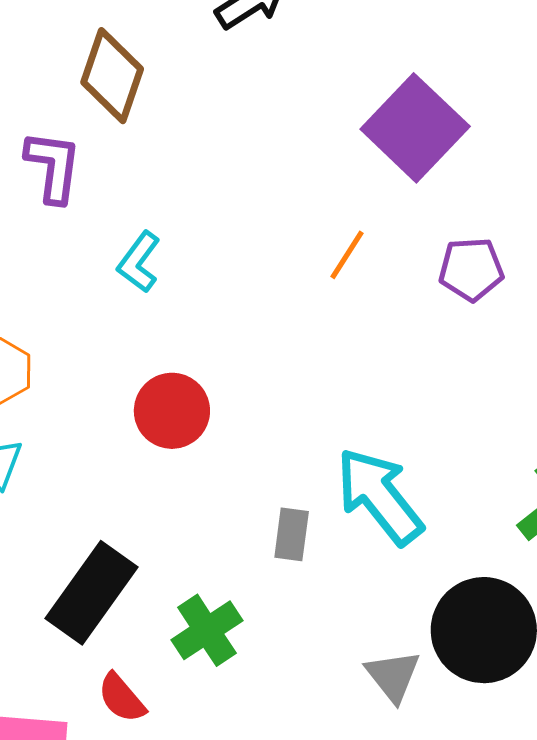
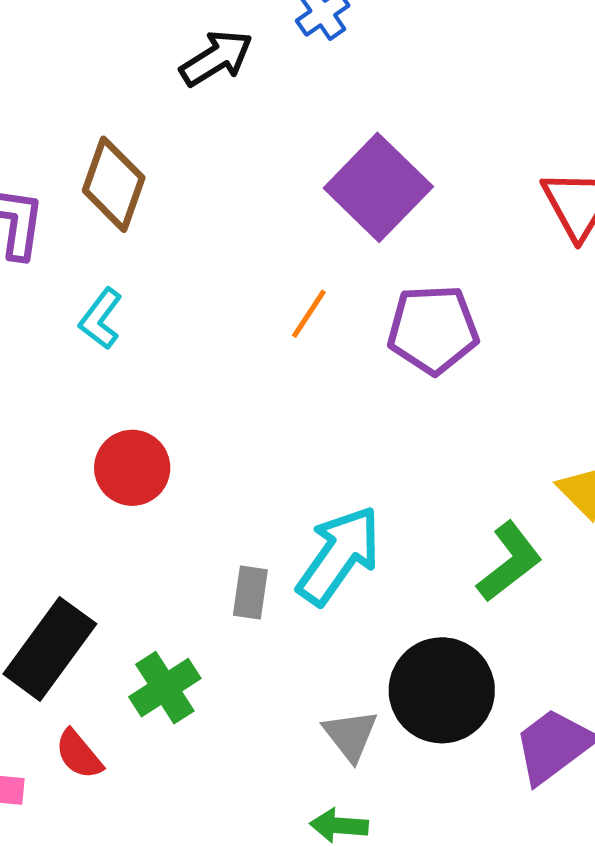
brown diamond: (112, 76) -> (114, 184), moved
purple pentagon: (471, 269) -> (433, 329), size x1.4
cyan arrow: (379, 496) -> (339, 555), turned 73

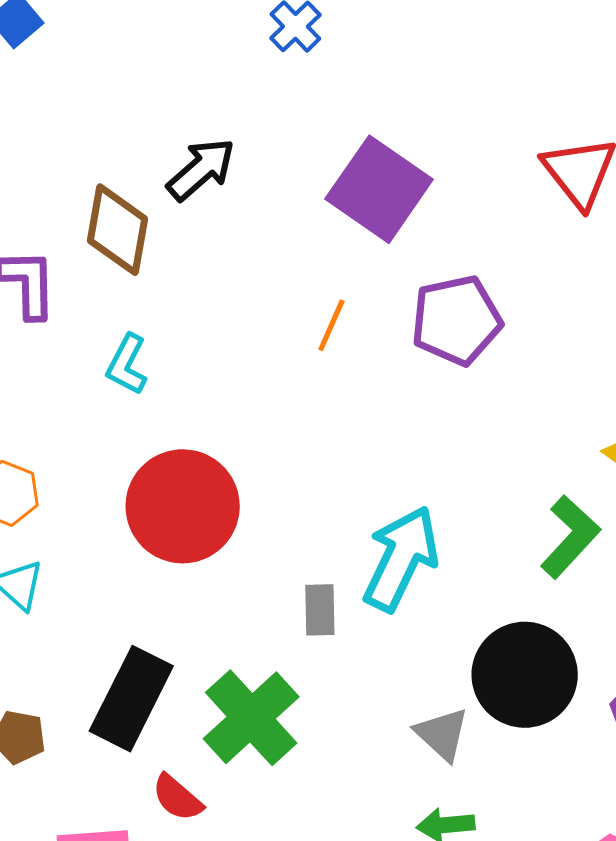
black arrow: (216, 58) -> (201, 169), moved
red circle: (132, 468) -> (183, 506), size x1.5
green cross: (165, 688) -> (251, 718), size x1.4

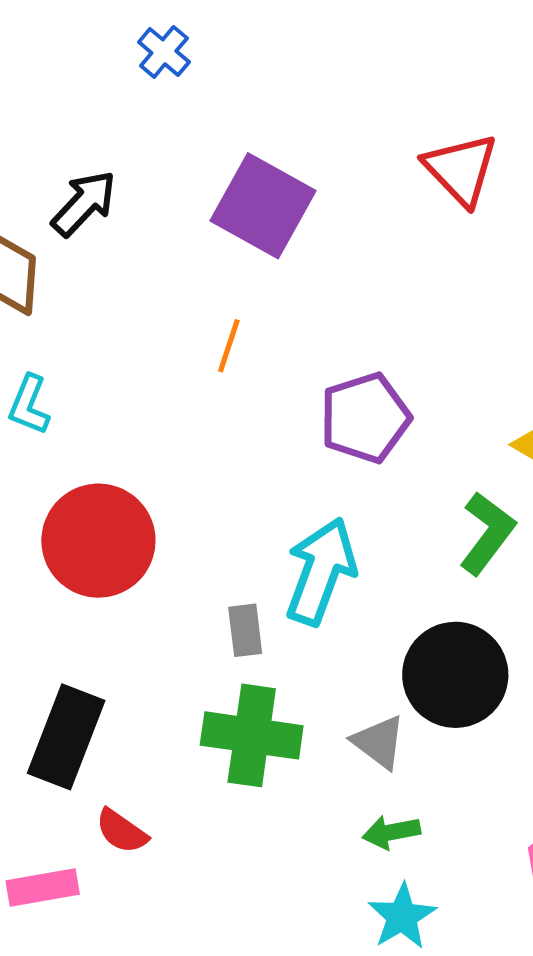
purple pentagon: (456, 320) -> (365, 418), moved
green cross: (251, 718) -> (252, 735), moved, turned -34

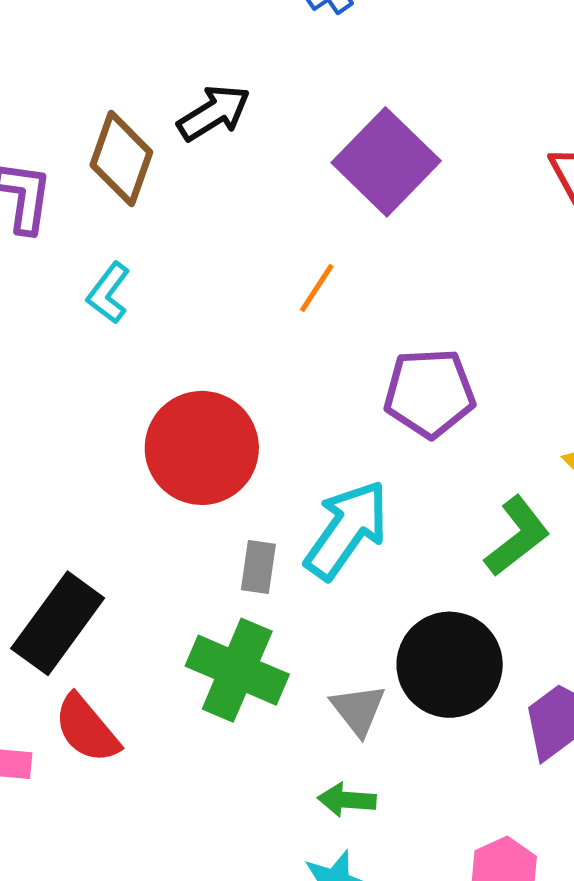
red circle: (98, 541) -> (202, 448), moved
red semicircle: (122, 831) -> (87, 729), size x1.4

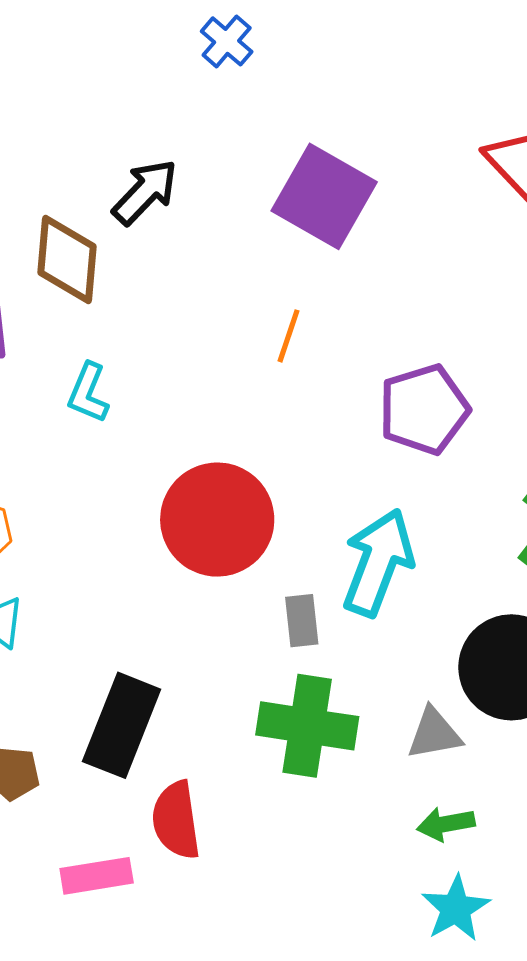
gray triangle: (358, 710) -> (434, 734), turned -48
red semicircle: (87, 729) -> (176, 820), turned 46

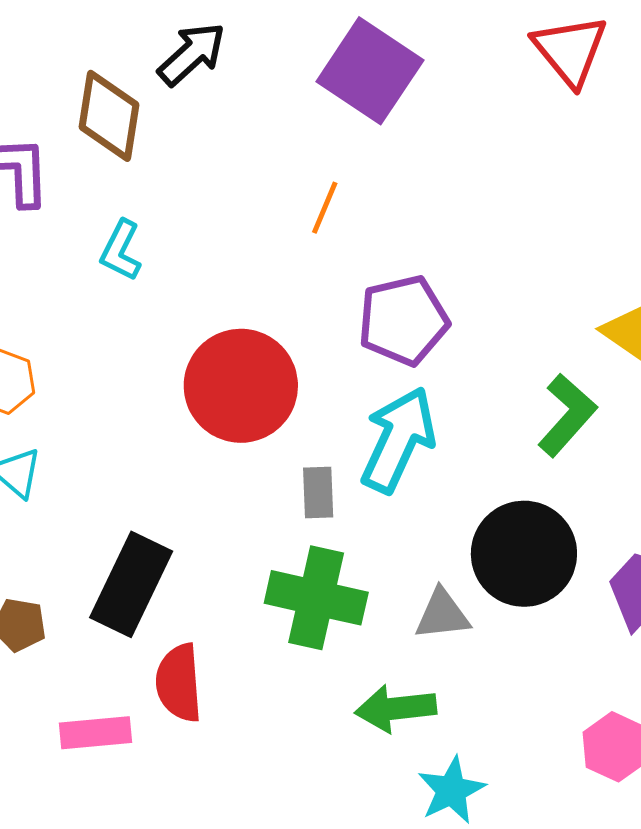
purple pentagon: (424, 409) -> (403, 320), moved
green arrow: (446, 824) -> (396, 708), moved, size x1.4

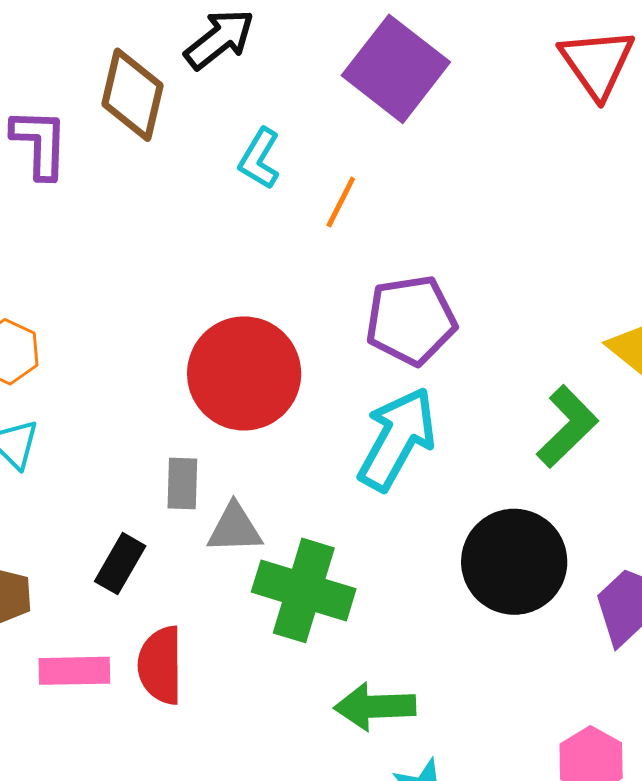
cyan L-shape: (121, 250) -> (259, 159), moved
gray rectangle: (318, 492) -> (182, 484), moved
black rectangle: (131, 584) -> (120, 564), size x0.6
gray triangle: (442, 615) -> (235, 528), moved
pink rectangle: (96, 733) -> (74, 671), moved

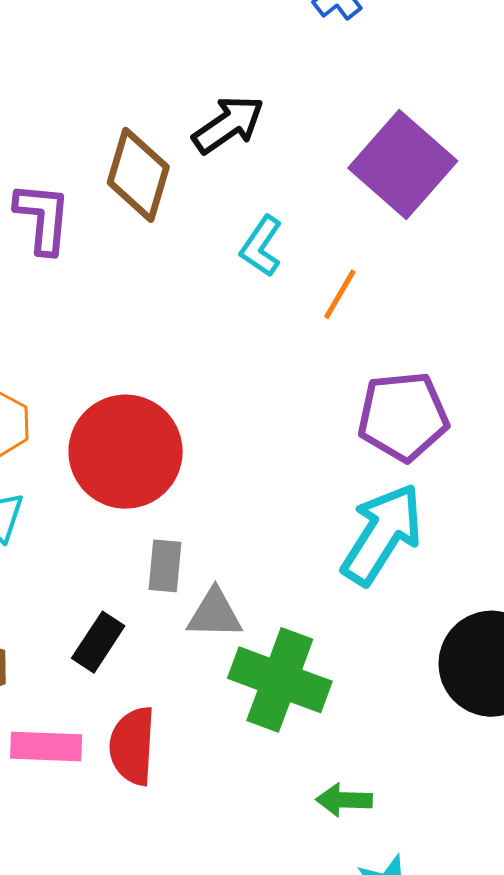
red circle: (244, 373) -> (126, 452), moved
green arrow: (375, 707) -> (344, 800), size x0.7

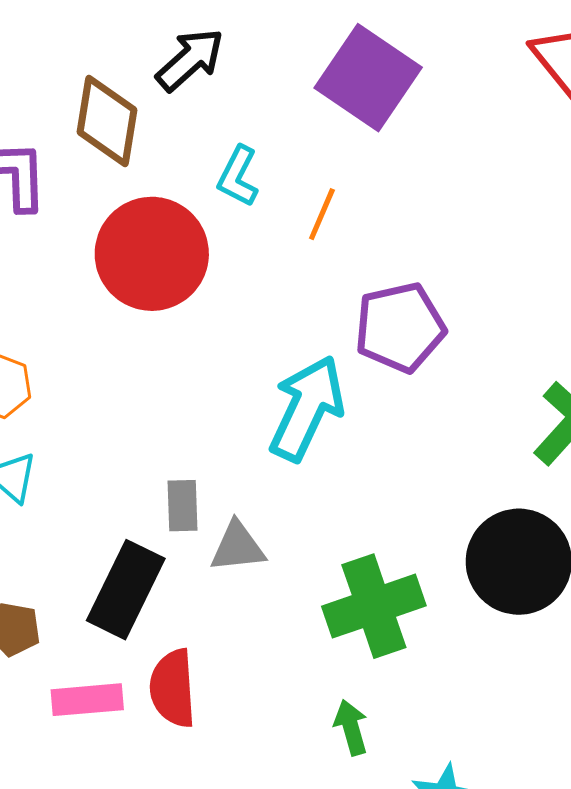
red circle: (126, 452) -> (152, 254), moved
cyan arrow: (382, 534) -> (307, 408), moved
black rectangle: (98, 642) -> (126, 590), size x1.6
green cross: (280, 680) -> (374, 606), moved, turned -32
green arrow: (344, 800) -> (351, 727), moved, turned 80

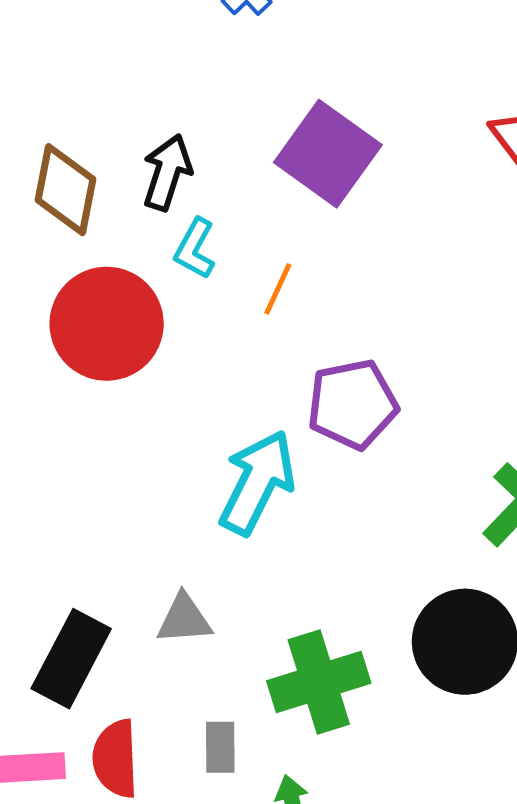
black arrow: (190, 60) -> (167, 172), moved, turned -32
gray rectangle: (183, 506) -> (220, 747), moved

